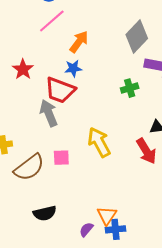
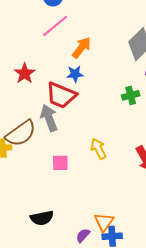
yellow arrow: (99, 142) -> (98, 149), size x0.7
brown semicircle: (29, 167) -> (21, 133), moved

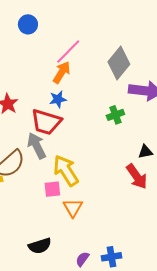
pink line: (55, 26) -> (68, 52), moved
yellow arrow: (98, 149) -> (66, 171), moved, size x1.5
orange triangle: (104, 222) -> (73, 208), moved

